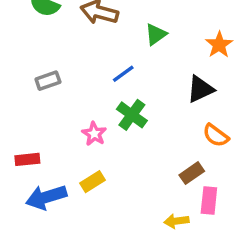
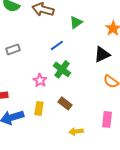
brown rectangle: (192, 173) -> (65, 103), moved, turned 72
yellow rectangle: (92, 182) -> (39, 108), turned -48
yellow arrow: (176, 221) -> (76, 131), moved

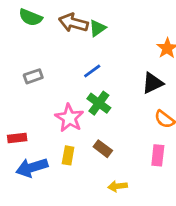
green triangle: (76, 22) -> (98, 28), moved
pink star: (40, 80) -> (69, 118), size x1.5
pink rectangle: (107, 119) -> (158, 155), moved

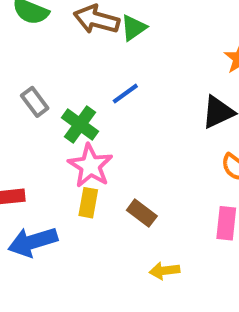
gray rectangle: (33, 76) -> (35, 102), turned 72
green cross: (99, 103) -> (80, 124), moved
yellow rectangle: (68, 155) -> (88, 203), moved

